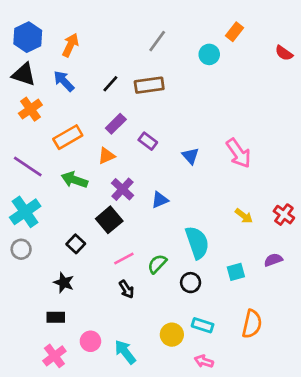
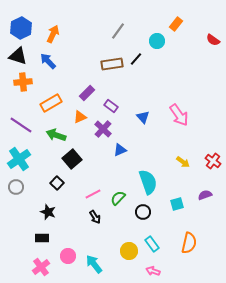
black line: (110, 84) -> (136, 59), moved
orange cross: (30, 109) -> (23, 82), turned 30
purple cross: (122, 189) -> (103, 129), moved
black square: (109, 220) -> (72, 159), moved
cyan rectangle: (203, 325) -> (152, 244), turned 35

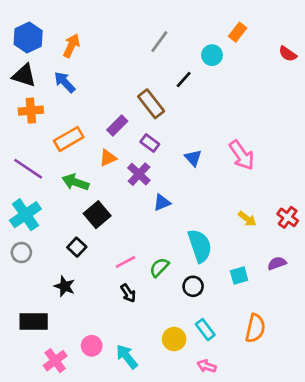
brown rectangle: (112, 64) -> (151, 104), moved, turned 60
black rectangle: (42, 238) -> (34, 321), moved, size x1.5

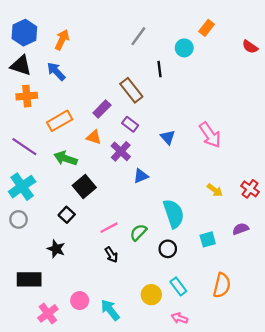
black line: (184, 79) -> (160, 69), turned -49
orange triangle: (108, 158) -> (94, 137), turned 42

